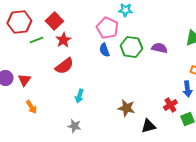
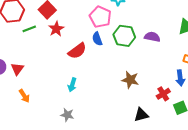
red semicircle: (64, 66) -> (77, 51), moved
brown star: (126, 108) -> (130, 80), moved

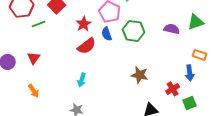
red star: (56, 29) -> (84, 24), moved
purple semicircle: (152, 37) -> (172, 29), moved
red triangle: (17, 69) -> (34, 58), moved

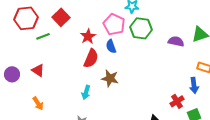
green hexagon: (134, 31) -> (141, 28), moved
red semicircle: (87, 46) -> (91, 58), turned -30
red triangle: (34, 58) -> (38, 70), turned -32
brown star: (140, 75) -> (110, 78), moved

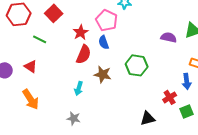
green hexagon: (141, 28) -> (137, 65), moved
green line: (43, 36) -> (40, 39), moved, turned 48
orange arrow: (38, 103) -> (31, 99), size x1.5

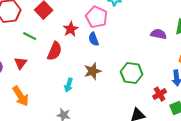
red semicircle: (84, 54) -> (55, 51), moved
green hexagon: (137, 65) -> (132, 73), moved
red triangle: (31, 66) -> (21, 63), turned 32
brown star: (103, 74) -> (93, 71), turned -30

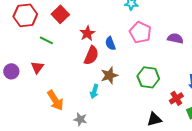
pink pentagon: (97, 17) -> (140, 32), moved
red semicircle: (55, 51) -> (91, 55), moved
cyan arrow: (69, 85) -> (94, 91), moved
orange arrow: (21, 96) -> (55, 100), moved

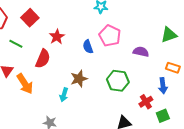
purple semicircle: (175, 38) -> (141, 52), moved
blue semicircle: (110, 43) -> (88, 47), moved
red semicircle: (91, 55) -> (43, 59), moved
orange arrow: (55, 100) -> (25, 84), moved

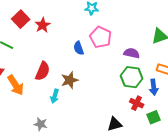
red star: (57, 37) -> (43, 25), moved
red semicircle: (43, 59) -> (43, 71), moved
green hexagon: (118, 81) -> (132, 77), moved
red cross: (146, 102) -> (137, 103), turned -32

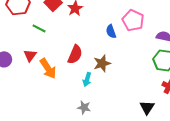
gray star: (41, 124) -> (84, 107), moved
black triangle: (115, 124) -> (147, 107), turned -42

